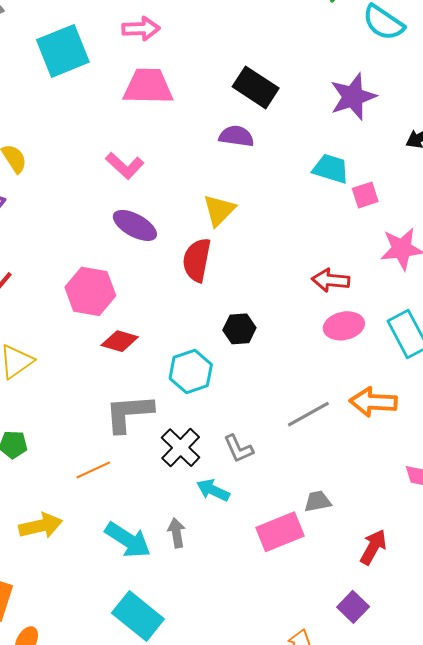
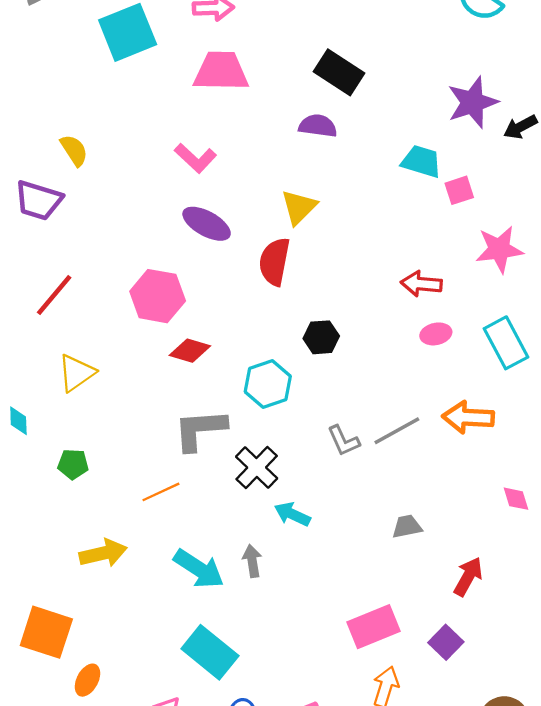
purple star: (353, 97) -> (473, 102), moved
pink ellipse: (344, 326) -> (436, 334), size x0.7
gray L-shape: (238, 449) -> (343, 441), moved
pink rectangle: (280, 532) -> (374, 627), moved

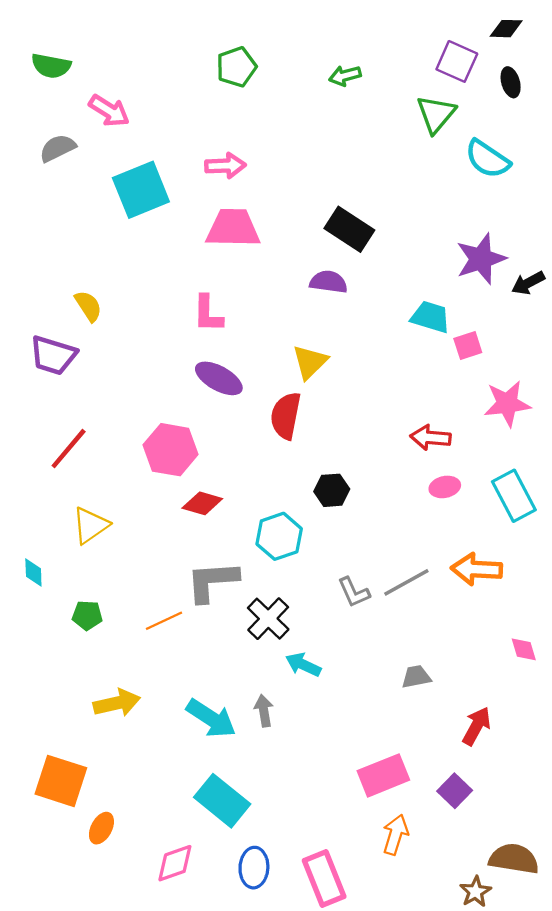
pink L-shape: (195, 158) -> (208, 314), turned 48
orange line: (161, 492) -> (164, 621), moved

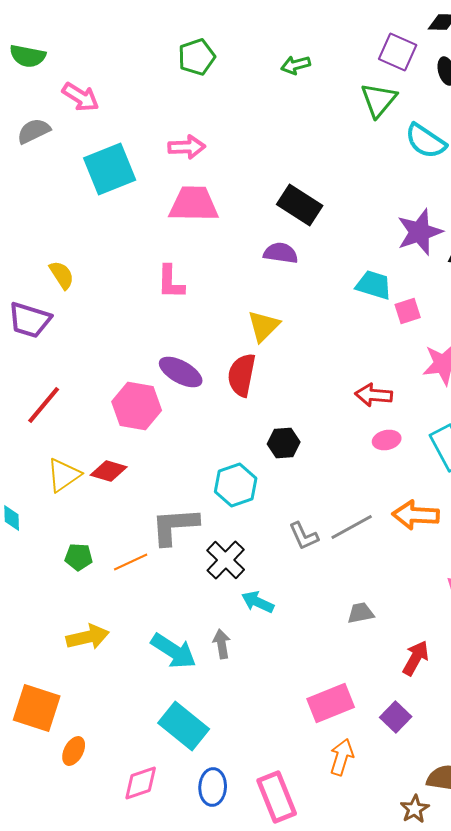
purple ellipse: (219, 378) -> (181, 372), moved
red diamond: (202, 503) -> (109, 471), moved
green pentagon: (87, 615) -> (79, 557), moved

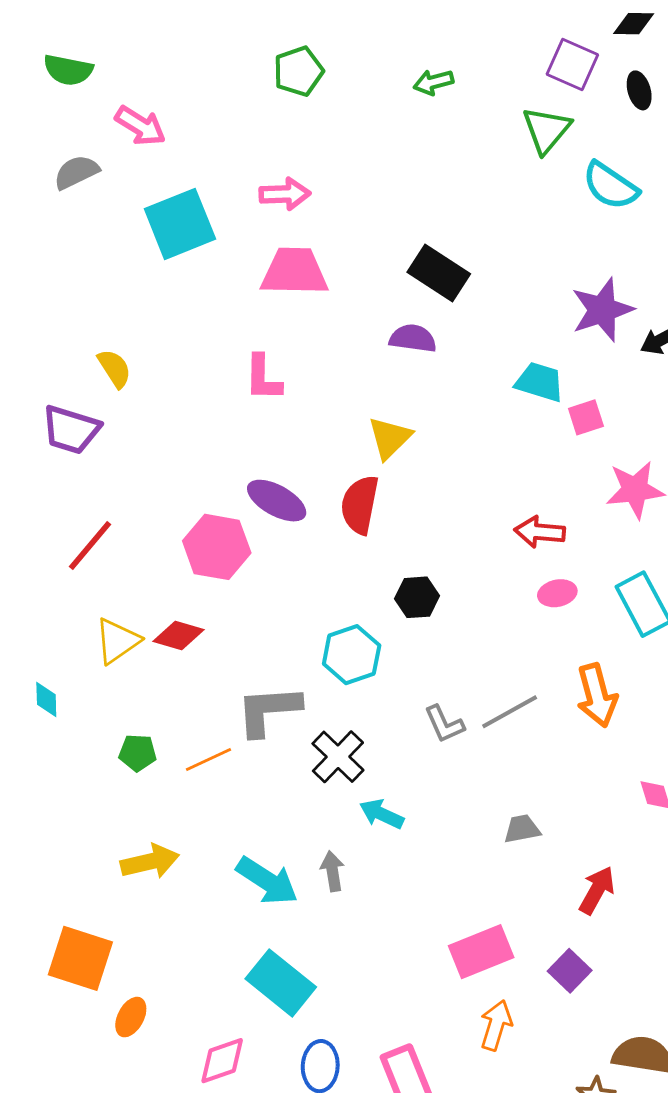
orange arrow: (416, 515) -> (597, 695), turned -108

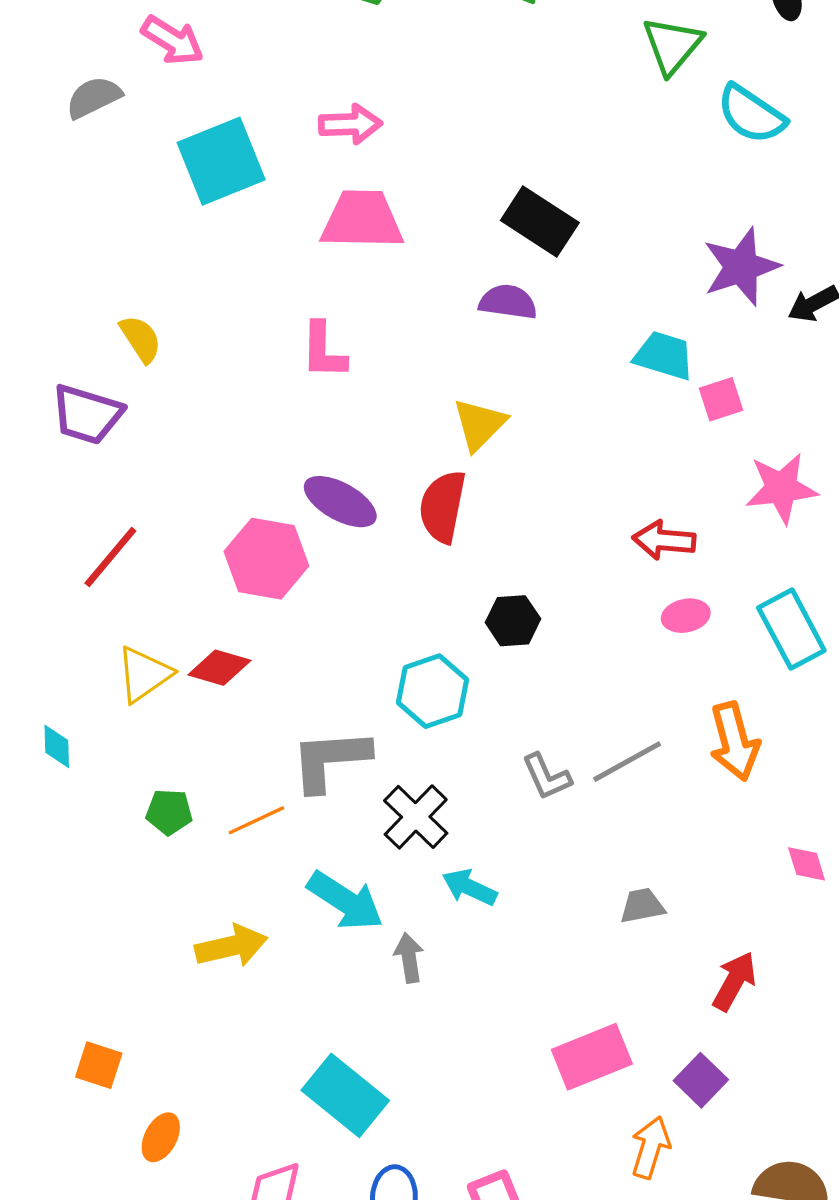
yellow arrow: (150, 862) -> (231, 946), moved
cyan arrow: (267, 881) -> (345, 901), moved
orange square: (80, 958) -> (99, 1065), size x0.6
orange arrow: (496, 1025) -> (651, 1147), moved

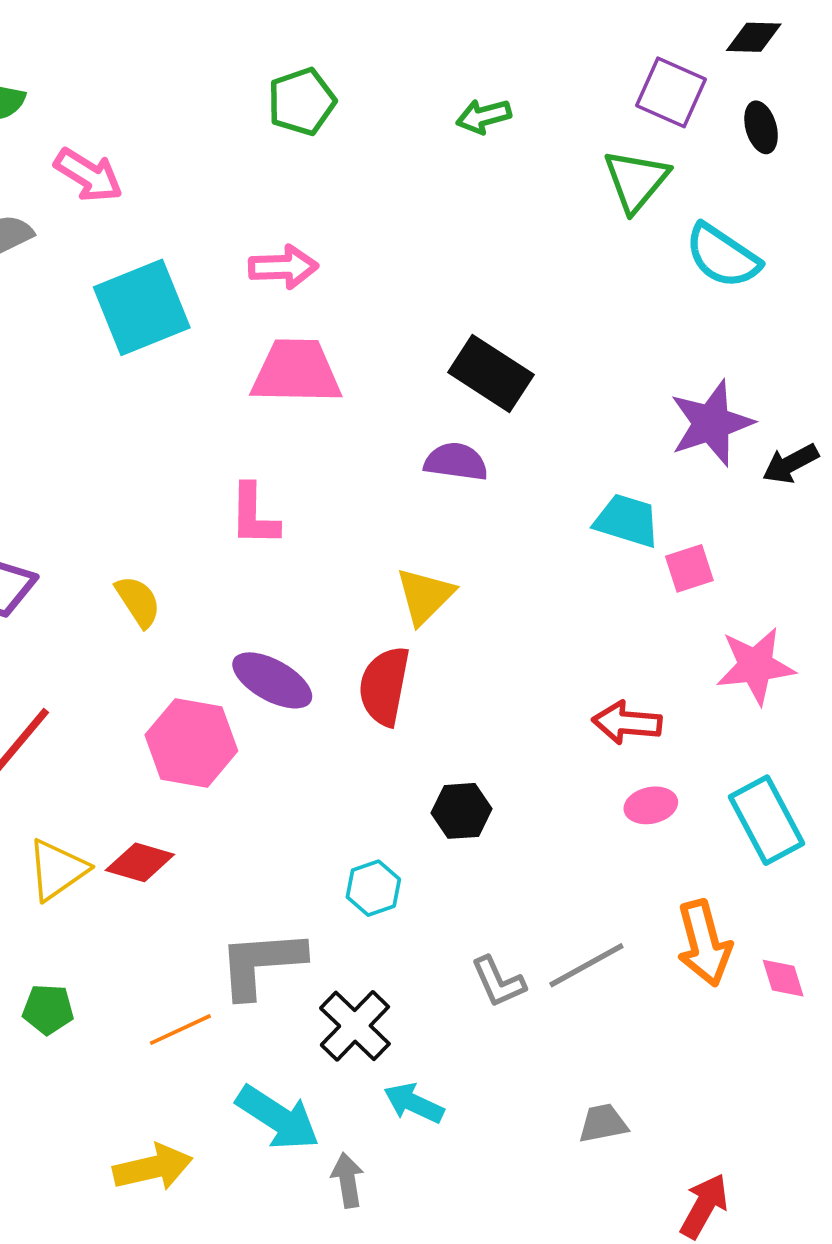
yellow semicircle: (141, 339) -> (138, 601), moved
cyan hexagon: (432, 691) -> (373, 888), size x0.7
green pentagon: (169, 812) -> (48, 1009), moved
pink diamond: (807, 864) -> (783, 978), moved

